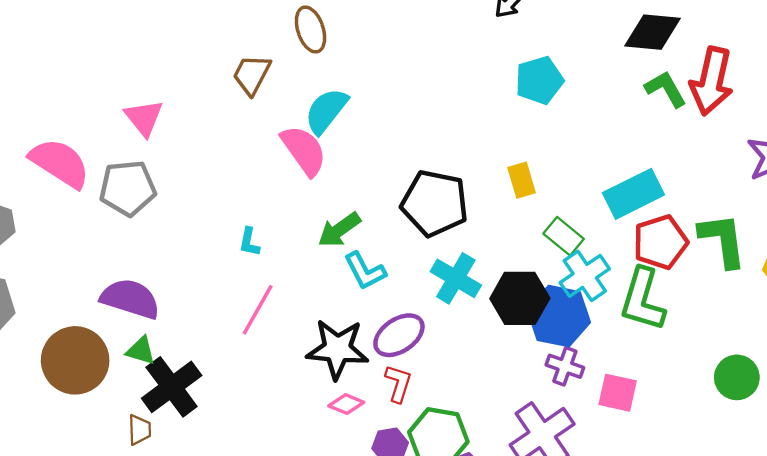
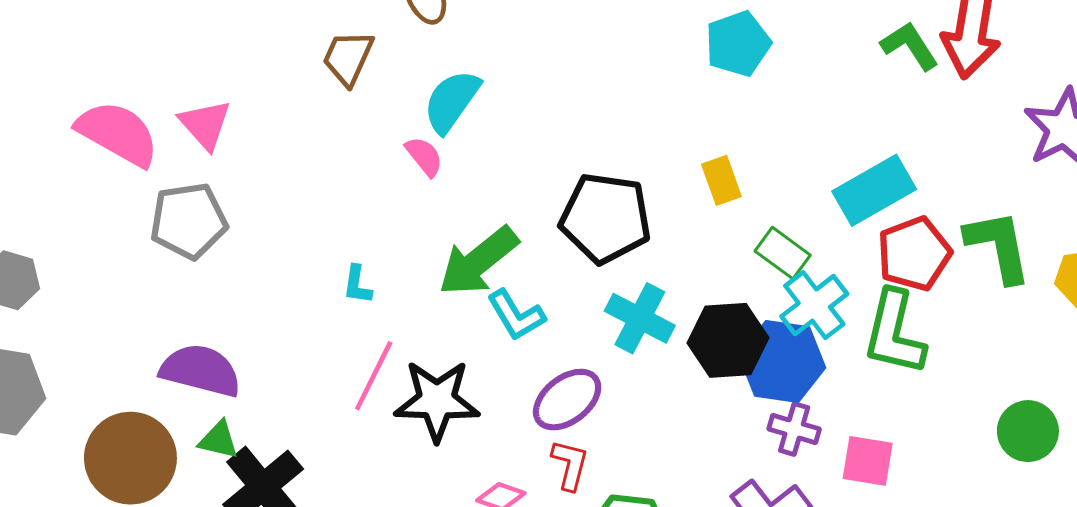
pink semicircle: (304, 150) -> (424, 156), size x0.6
pink semicircle: (60, 163) -> (118, 133), moved
green arrow: (339, 230) -> (478, 261), size x1.4
black star: (337, 349) -> (437, 401), moved

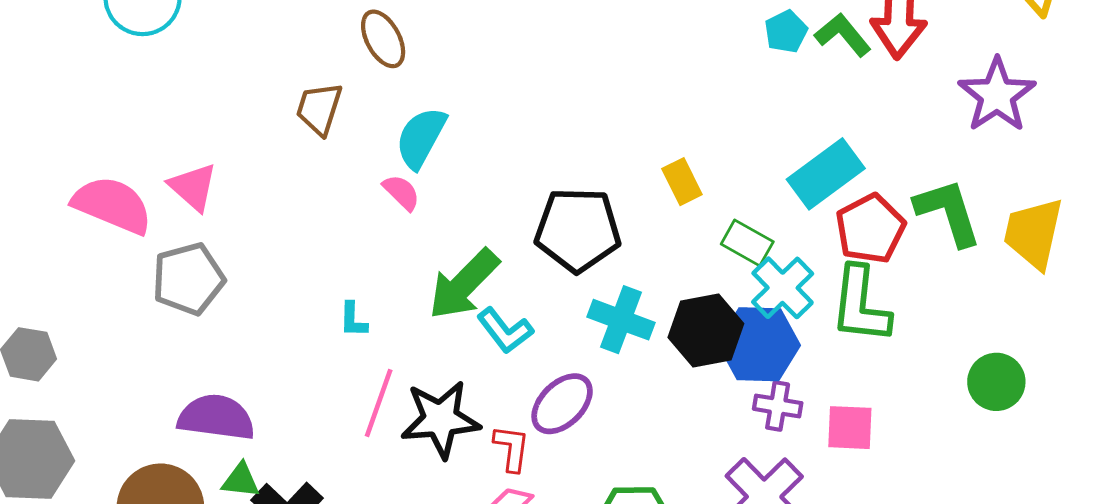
cyan pentagon: (738, 44) -> (786, 32), moved, size x0.7
red L-shape: (570, 465) -> (512, 448), moved

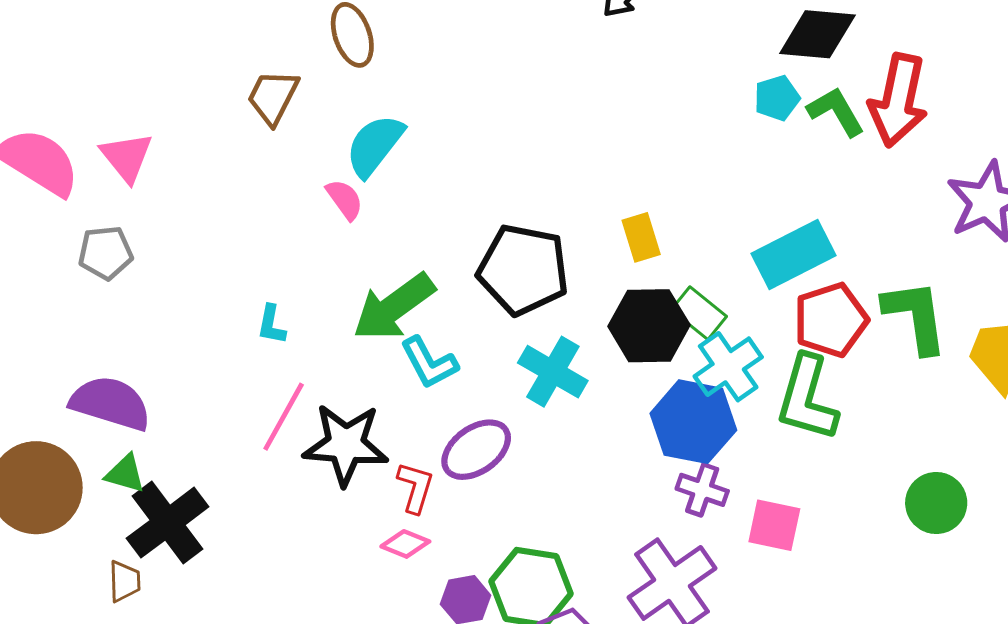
gray pentagon: (188, 279) -> (106, 253), size x0.7
black hexagon: (706, 331) -> (649, 326), moved

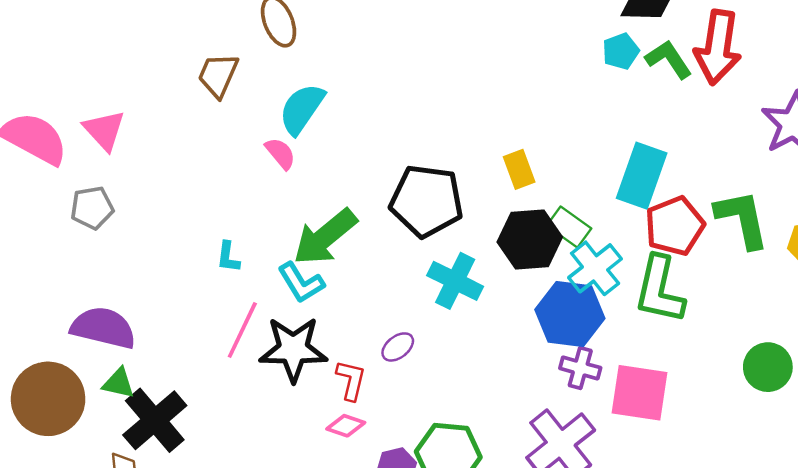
cyan rectangle: (793, 255) -> (642, 176), turned -40
cyan L-shape: (429, 363) -> (301, 283), moved
purple ellipse: (476, 450) -> (398, 347), size x0.6
pink square: (774, 525) -> (640, 393), size x1.4

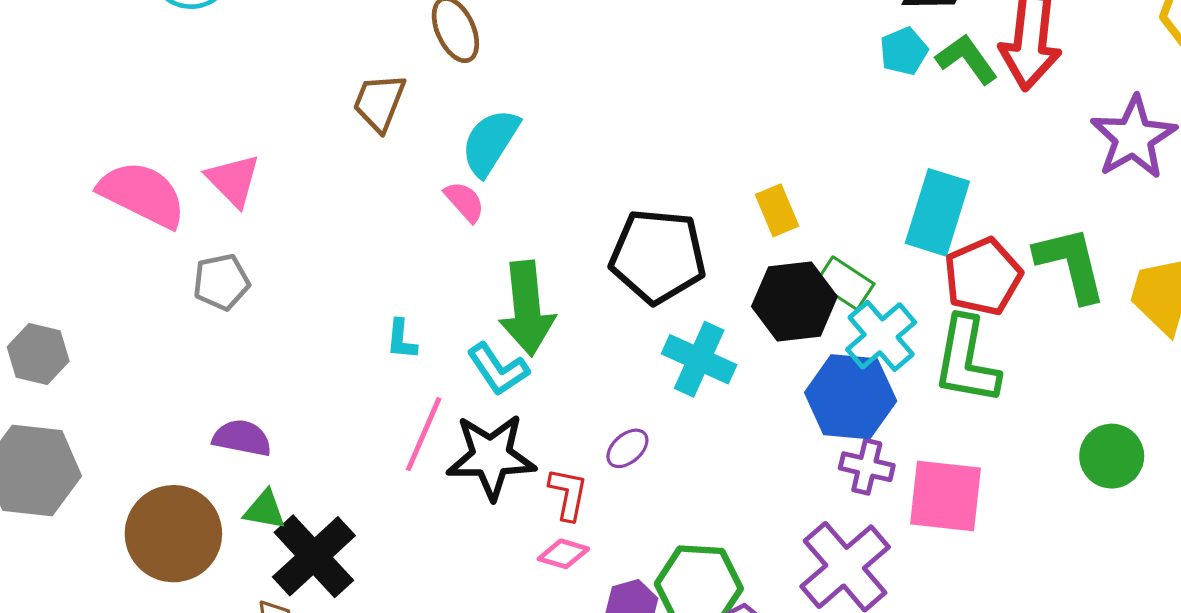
green arrow: (325, 237) -> (527, 308), turned -54
purple semicircle: (103, 328) -> (242, 438), size x0.7

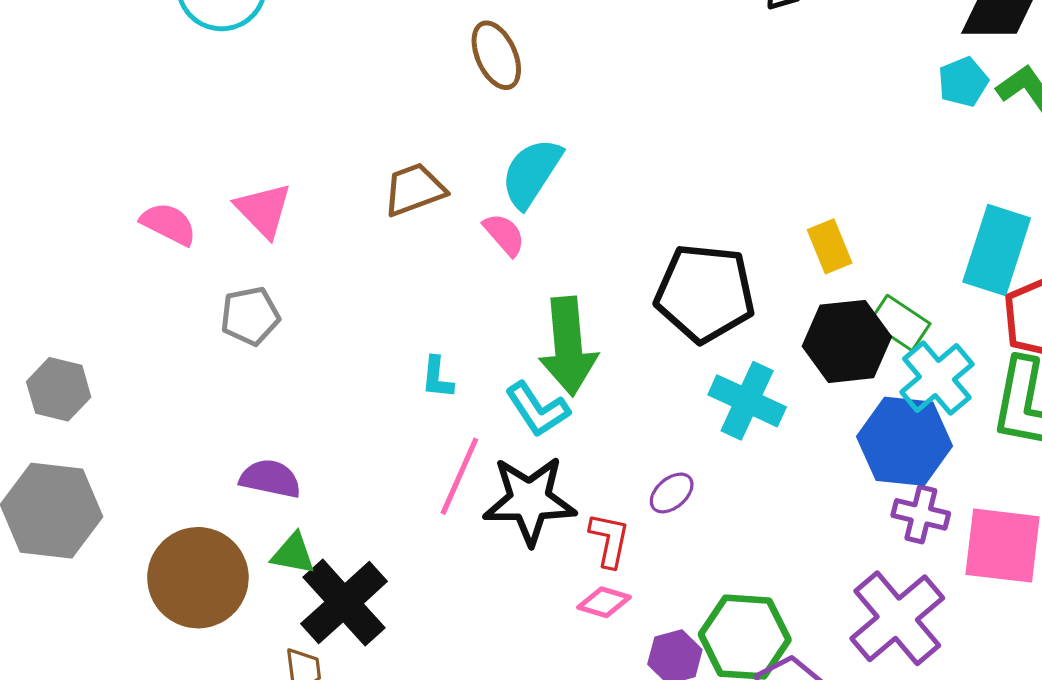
brown trapezoid: (379, 102) -> (414, 189), moved, turned 48
pink semicircle: (142, 194) -> (169, 224), size x0.6

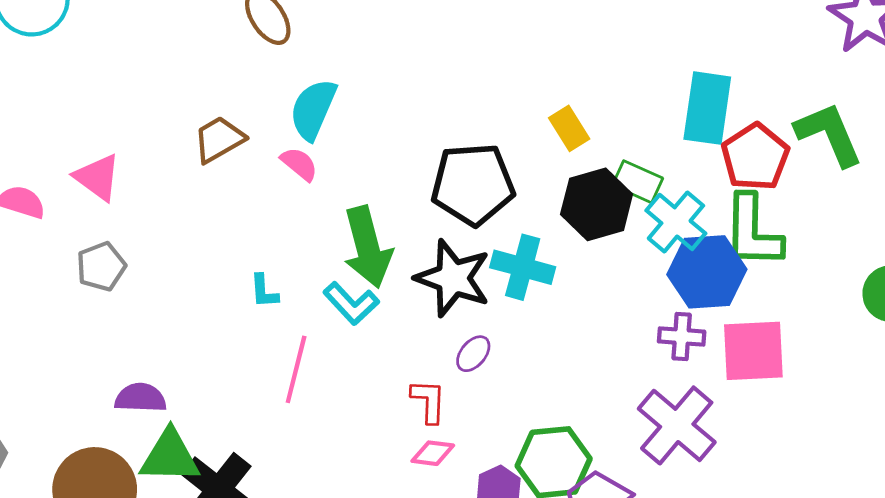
blue hexagon: (905, 441) -> (707, 272), moved
black star: (530, 500) -> (453, 278), moved, turned 30
green triangle: (293, 554) -> (170, 456), size x1.6

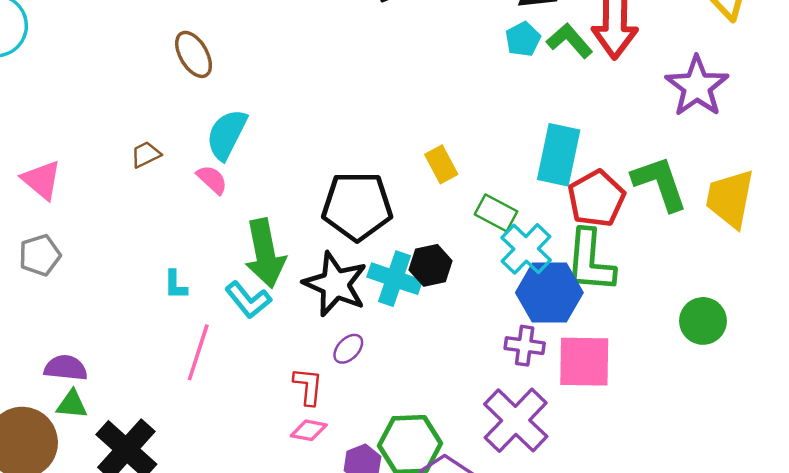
brown trapezoid: (219, 139) -> (146, 154), size x0.7
black hexagon: (597, 204) -> (431, 265), moved, size x0.7
green triangle: (170, 456) -> (72, 404), moved, size x0.6

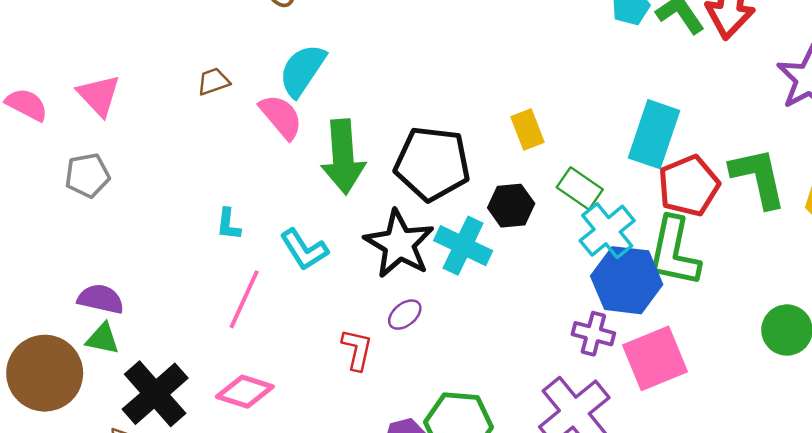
pink semicircle: (212, 180) -> (281, 117), size x1.4
green arrow: (265, 253) -> (343, 157), moved
black hexagon: (431, 265) -> (511, 206), moved
pink square: (584, 362) -> (655, 358), turned -30
pink diamond: (309, 430) -> (245, 392), moved, size x1.4

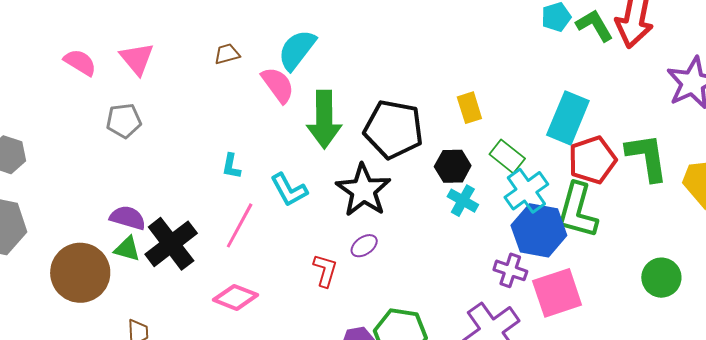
cyan cross: (463, 246) -> (463, 201), moved, size x0.7
black cross: (155, 394) -> (171, 244), moved

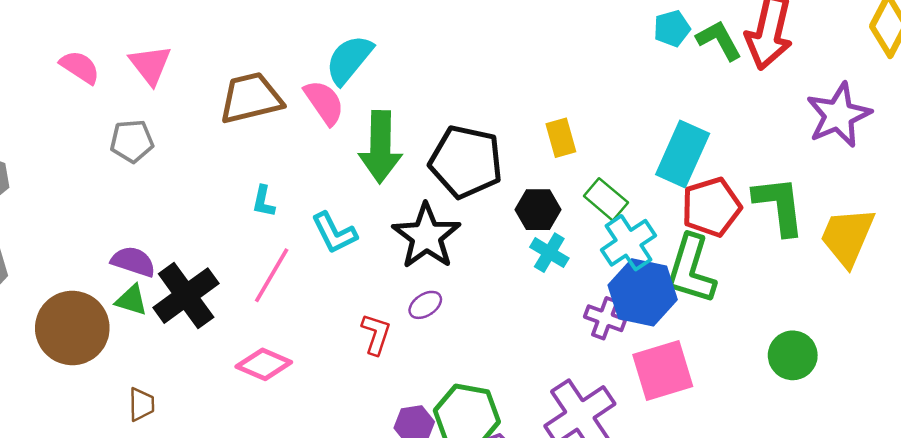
brown trapezoid: (227, 54) -> (251, 98), moved, size x2.0
purple cross: (510, 270) -> (605, 318), moved

